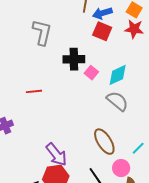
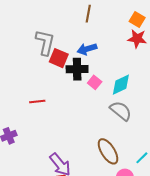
blue arrow: (102, 13) -> (87, 49), moved
red square: (102, 31) -> (59, 58), moved

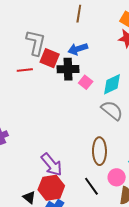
red line: (37, 102) -> (25, 70), moved
brown ellipse: (108, 151) -> (99, 151), turned 32

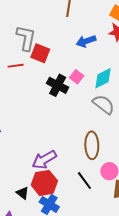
blue arrow: (78, 49) -> (86, 41), moved
black cross: (68, 69) -> (58, 85), moved, turned 30
purple arrow: (52, 165) -> (44, 160), turned 100

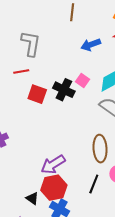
red square: (40, 53) -> (37, 94), moved
black line: (84, 181) -> (94, 184), turned 60

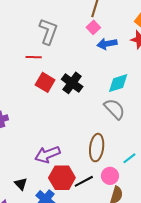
pink square: (83, 80) -> (93, 27), moved
black line: (94, 184) -> (84, 181), turned 30
red hexagon: (54, 188) -> (62, 178), moved

